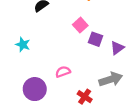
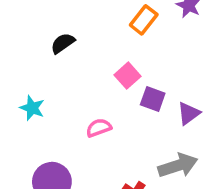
pink semicircle: (63, 72) -> (99, 128), moved

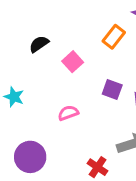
orange rectangle: (144, 20) -> (114, 37), moved
pink square: (127, 76) -> (73, 62), moved

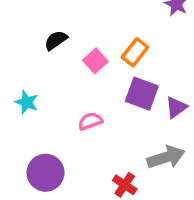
orange rectangle: (114, 37) -> (135, 52), moved
purple square: (112, 89) -> (142, 94), size x1.4

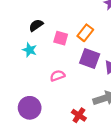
pink square: (95, 61) -> (61, 38), turned -32
cyan star: (27, 102) -> (30, 50), moved

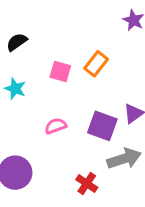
black semicircle: (36, 25) -> (17, 42), moved
purple square: (90, 59) -> (102, 126), moved

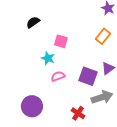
orange rectangle: (96, 64) -> (103, 36), moved
cyan star: (15, 89) -> (48, 58), moved

